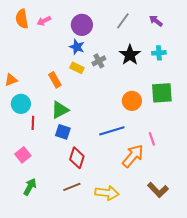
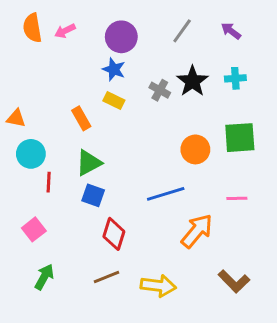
gray cross: (99, 61) -> (160, 90), moved, turned -32
orange triangle: (11, 80) -> (16, 118), turned 32
pink line: (152, 139) -> (237, 198), moved, turned -72

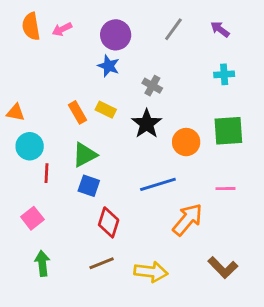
black star: (192, 81) -> (147, 124), moved
yellow rectangle: (114, 101) -> (106, 110), moved
green arrow: (44, 277) -> (42, 263), turned -35

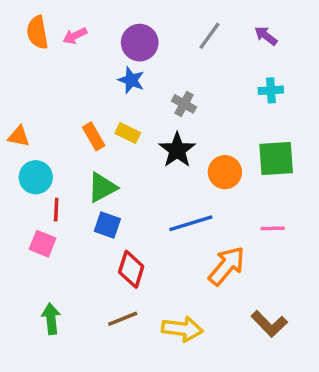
pink square: (32, 218) -> (43, 244), moved, turned -30

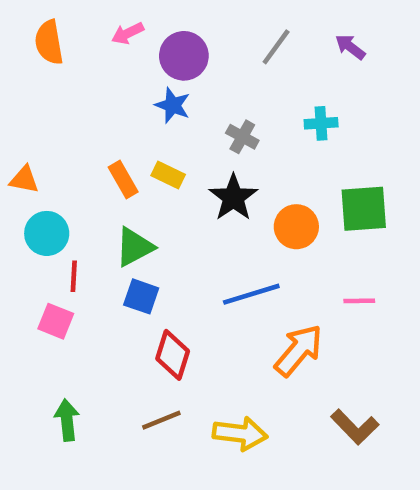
pink arrow: (75, 36) -> (128, 33), moved
cyan cross: (271, 90) -> (321, 123), moved

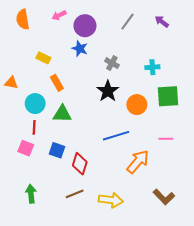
cyan cross: (321, 123) -> (152, 67), moved
yellow rectangle: (168, 175) -> (43, 58), moved
cyan circle: (47, 233) -> (35, 104), moved
green triangle: (134, 247) -> (62, 114), turned 30
blue square: (141, 296) -> (57, 150), moved

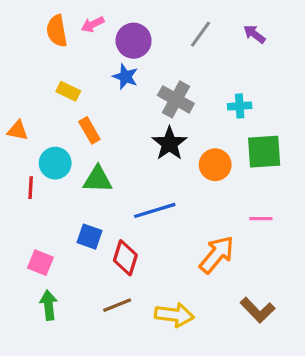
orange semicircle: (23, 19) -> (57, 31), moved
gray cross: (112, 63) -> (176, 99), size x1.5
red line: (34, 127) -> (31, 188), moved
blue line: (116, 136) -> (155, 210), moved
pink square: (26, 148) -> (40, 263), moved

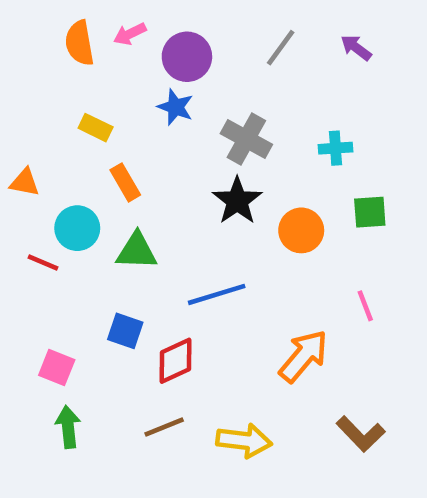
green square: (264, 152) -> (370, 212), size x0.7
red line: (31, 188) -> (43, 262), turned -70
pink line: (261, 219) -> (365, 306), turned 70
red diamond: (125, 258) -> (176, 361), turned 48

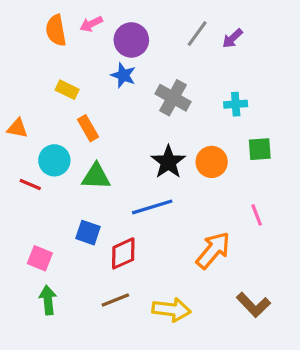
purple arrow: (356, 48) -> (232, 38), moved, turned -80
black star: (237, 201) -> (168, 162), moved

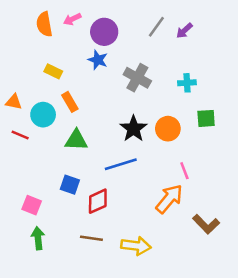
cyan circle: (54, 160) -> (43, 115), moved
red line: (30, 184) -> (20, 135), moved
pink line: (257, 215) -> (184, 171), moved
brown line: (115, 300) -> (91, 238), turned 30
brown L-shape: (253, 305) -> (206, 224), moved

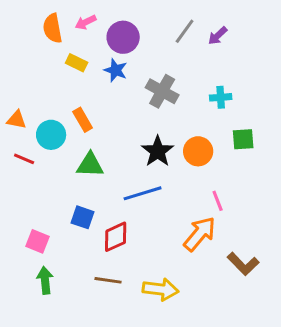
yellow rectangle: (53, 71) -> (77, 63), moved

